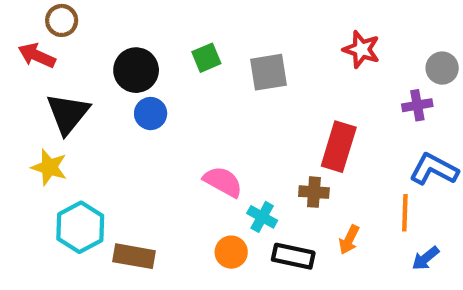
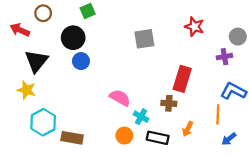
brown circle: (62, 20) -> (43, 13), moved
green square: (206, 58) -> (88, 11), moved

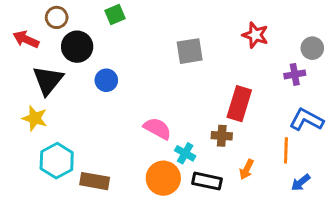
black circle: (73, 38) -> (77, 47), moved
orange circle: (124, 136) -> (163, 178), size x1.5

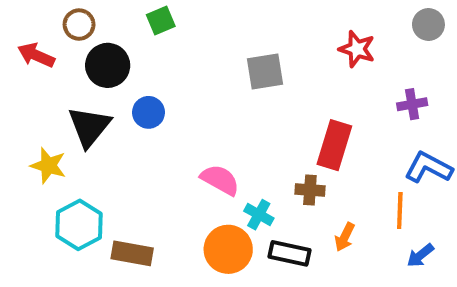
gray circle: (312, 48) -> (428, 25), moved
black triangle: (48, 80) -> (89, 127), moved

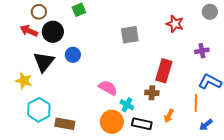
red arrow: (36, 55) -> (29, 31), moved

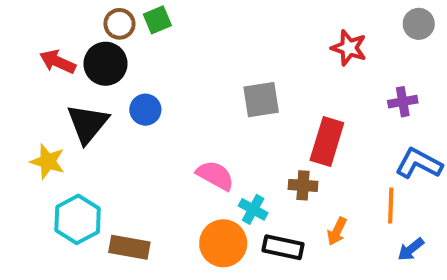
brown circle: (39, 12) -> (119, 24), moved
gray square: (130, 35) -> (261, 100), moved

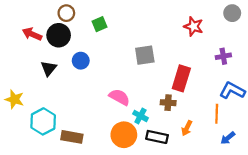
green square: (157, 20) -> (100, 24), moved
black triangle: (88, 124) -> (49, 68), size x0.7
yellow star: (48, 161) -> (14, 99), moved

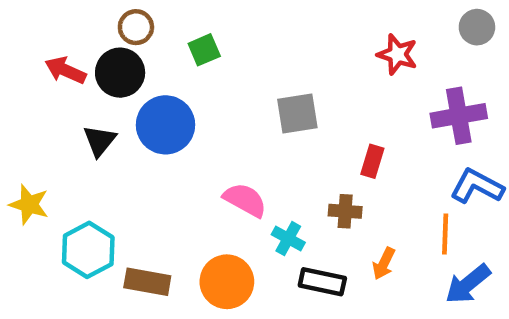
purple cross: (223, 56) -> (459, 116), size x1.6
blue circle: (81, 61) -> (165, 125), size x1.6
red rectangle: (181, 78) -> (372, 161), size x0.6
orange circle: (124, 135) -> (227, 282), moved
blue arrow: (228, 138) -> (468, 284), size x1.5

